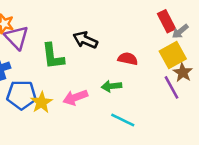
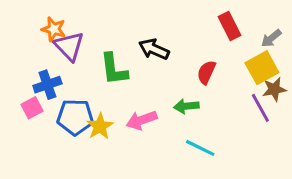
red rectangle: (166, 21) -> (230, 26), moved
red semicircle: (128, 59) -> (206, 72), turned -78
brown star: (183, 72) -> (274, 89), turned 30

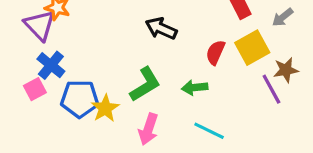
purple triangle: (69, 46) -> (40, 25), moved
yellow square: (262, 68) -> (252, 48), moved
green L-shape: (114, 69) -> (145, 84), moved, turned -114
blue cross: (47, 85) -> (51, 65), turned -32
pink arrow: (142, 120) -> (148, 129), moved, turned -52

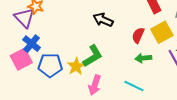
green arrow: (195, 88) -> (143, 58), moved
pink square: (35, 89) -> (21, 59), size x1.5
yellow star: (105, 108) -> (76, 66), moved

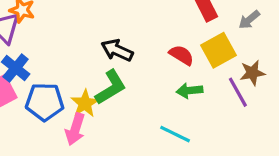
black arrow: (103, 20) -> (117, 50), moved
red semicircle: (138, 35) -> (182, 55), turned 98
pink arrow: (95, 85) -> (75, 129), moved

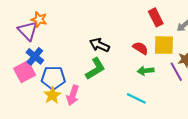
yellow square: (219, 50) -> (164, 45), turned 30
yellow star: (85, 103) -> (52, 95), moved

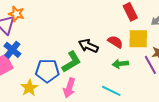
black arrow: (99, 45) -> (88, 46), moved
blue pentagon: (53, 78) -> (47, 71), moved
pink arrow: (73, 95) -> (69, 88), moved

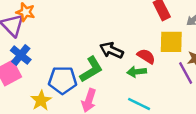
red semicircle: (115, 42) -> (146, 56), moved
green arrow: (120, 64) -> (137, 72), moved

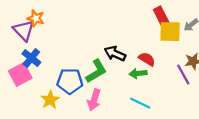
yellow square: (171, 42) -> (170, 32), moved

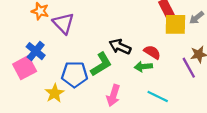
purple triangle: (24, 30) -> (63, 23), moved
pink arrow: (94, 100) -> (113, 95), moved
cyan line: (140, 103) -> (158, 97), moved

